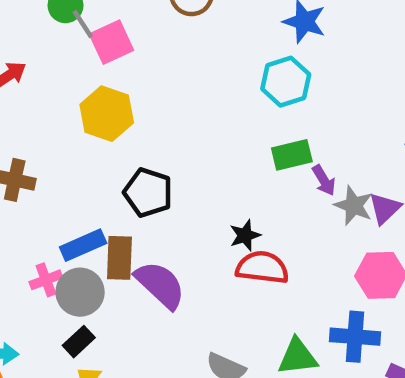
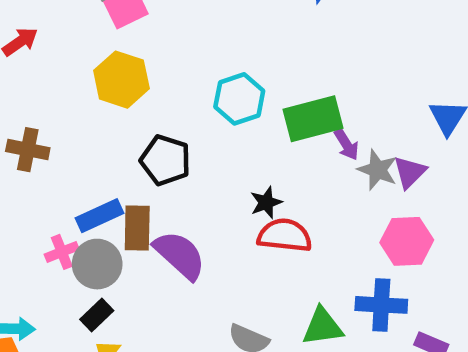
cyan hexagon: (286, 82) -> (239, 99), moved
green rectangle: (292, 155) -> (313, 119), size x1.4

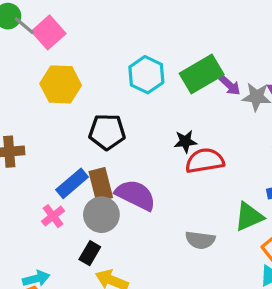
black star: (266, 203) -> (185, 141), turned 30
gray circle: (97, 264) -> (101, 215), moved

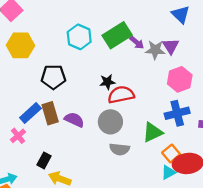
purple semicircle: (136, 195) -> (74, 120), size x0.7
gray circle: (101, 215) -> (110, 122), moved

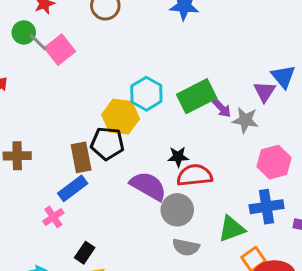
yellow hexagon: (21, 45) -> (121, 117), moved
purple triangle: (171, 46) -> (265, 91), moved
brown rectangle: (50, 113) -> (81, 157), moved
purple semicircle: (74, 120) -> (148, 186), moved, size x1.4

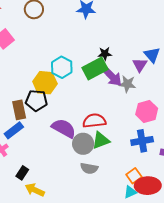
purple arrow: (222, 108) -> (112, 76), size x1.6
black star: (178, 157) -> (105, 54), moved
green triangle: (232, 229) -> (101, 140), moved

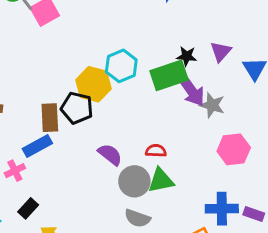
purple triangle: (140, 65) -> (221, 52), moved
red semicircle: (94, 121) -> (156, 151), size x0.6
purple semicircle: (64, 128) -> (110, 155), size x0.7
blue cross: (142, 141) -> (222, 209), moved
black rectangle: (22, 173) -> (28, 208), moved

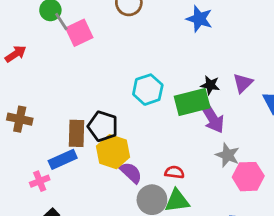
yellow hexagon: (93, 84) -> (113, 152), moved
gray star: (212, 105) -> (228, 155), moved

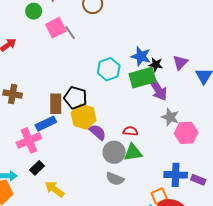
blue star: (199, 19) -> (141, 56), moved
gray line: (61, 22) -> (70, 33), moved
pink cross: (40, 181) -> (29, 140), size x1.6

